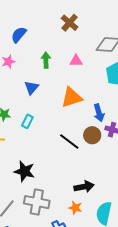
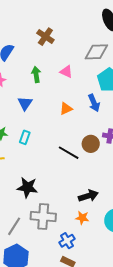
brown cross: (70, 23) -> (45, 37), moved
pink triangle: (76, 61) -> (66, 72), turned 32
orange triangle: (72, 97) -> (66, 109), size x0.6
blue arrow: (99, 113) -> (94, 103), moved

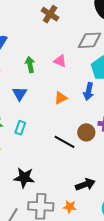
brown cross: (45, 37) -> (50, 14), moved
blue arrow: (94, 103) -> (89, 91), turned 36
orange star: (82, 218) -> (70, 207), moved

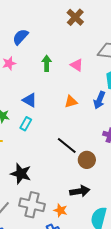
blue triangle: (20, 94) -> (30, 100), moved, turned -42
brown circle: (86, 132) -> (87, 160), moved

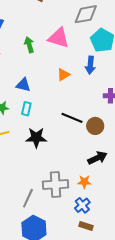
pink triangle: (77, 65) -> (59, 38), size x1.6
black star: (21, 174) -> (36, 138), moved

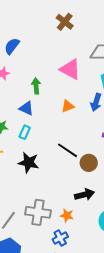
green arrow: (29, 45) -> (36, 86), moved

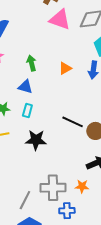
pink triangle: (70, 69) -> (60, 20), moved
orange triangle: (68, 106) -> (65, 68), moved
blue cross: (60, 238) -> (67, 211), moved, turned 35

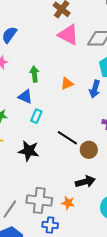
cyan rectangle: (27, 111) -> (36, 116), moved

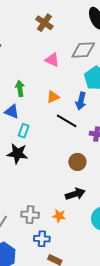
pink triangle: (68, 35) -> (52, 60), moved, size x0.7
black line: (67, 138) -> (67, 121), moved
black star: (29, 151) -> (17, 154), moved
gray cross: (39, 200) -> (30, 215), size x0.7

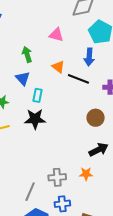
pink triangle: (52, 60) -> (56, 35), moved
orange triangle: (53, 97) -> (58, 67), moved, turned -48
blue triangle: (12, 112) -> (23, 78), turned 35
blue cross: (42, 239) -> (62, 204), moved

